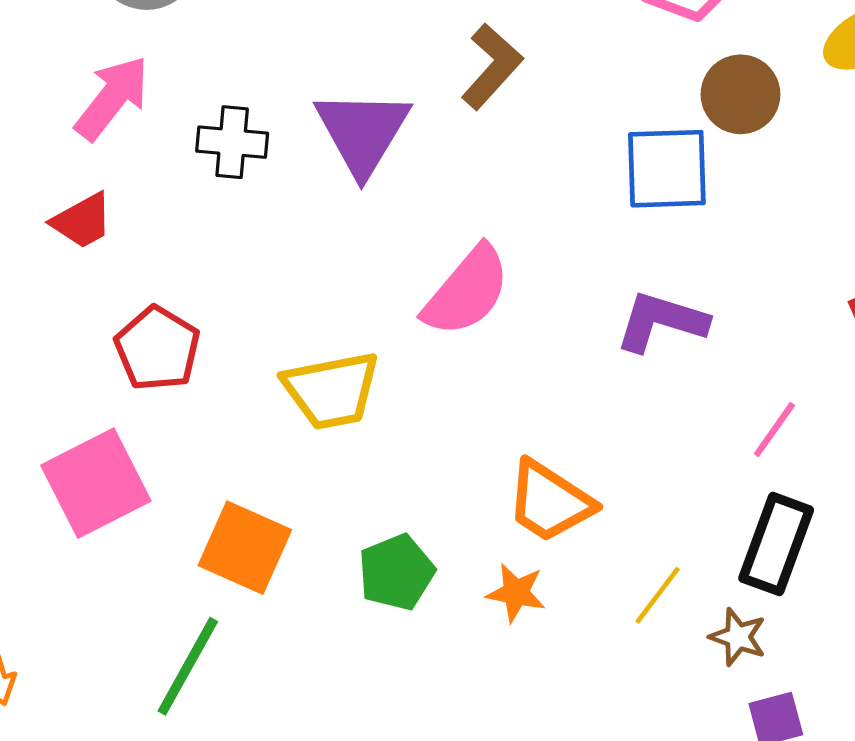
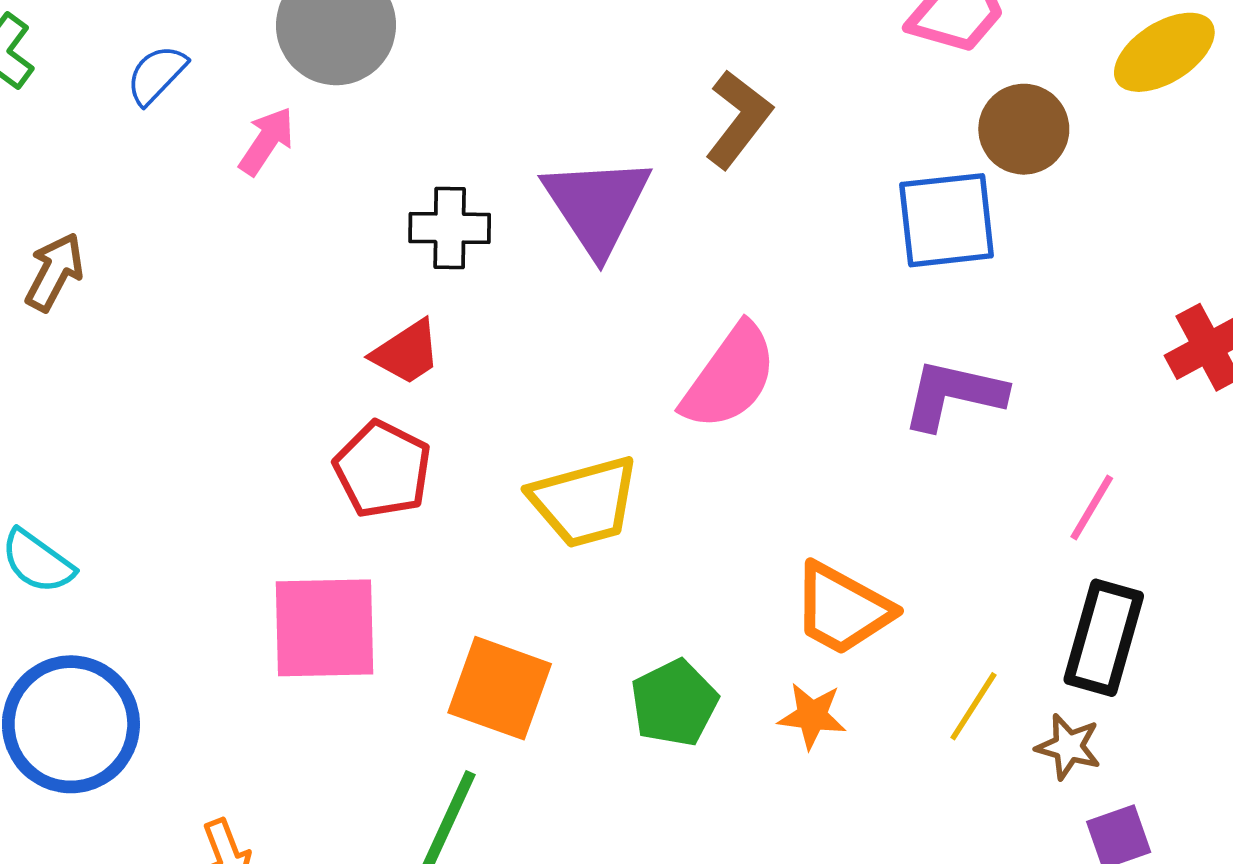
pink arrow: (112, 98) -> (267, 141), moved, size x0.7
red trapezoid: (82, 221) -> (406, 352), moved
pink square: (96, 483) -> (324, 628), turned 30

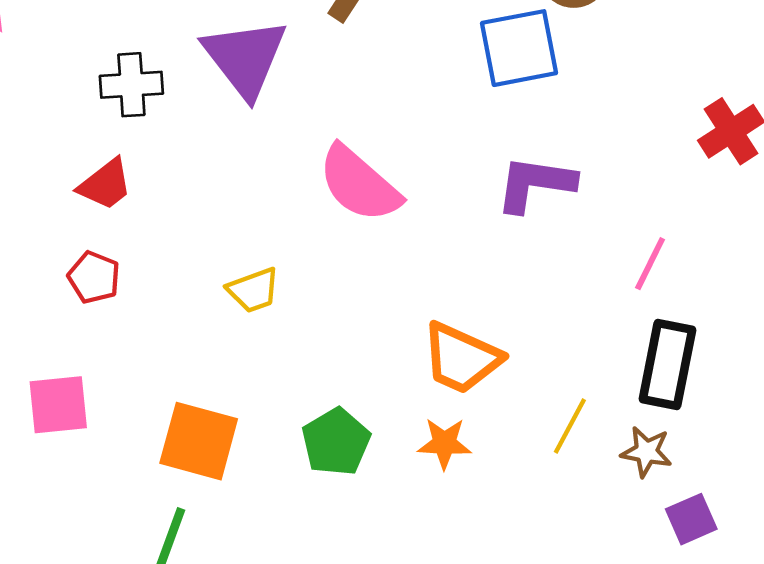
pink semicircle: (730, 377) -> (359, 184), turned 100
red pentagon: (383, 469) -> (94, 277), size x0.7
yellow trapezoid: (584, 502) -> (253, 290), size x0.6
pink square: (324, 628) -> (58, 405), size x0.7

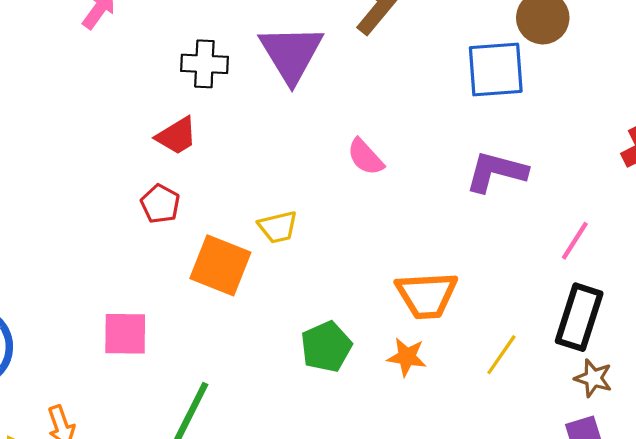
pink semicircle: (359, 184) -> (365, 157), size x0.6
orange trapezoid: (461, 358) -> (427, 295), turned -34
pink square: (58, 405) -> (125, 334), moved
orange square: (199, 441) -> (220, 265), moved
brown star: (646, 452) -> (593, 378), moved

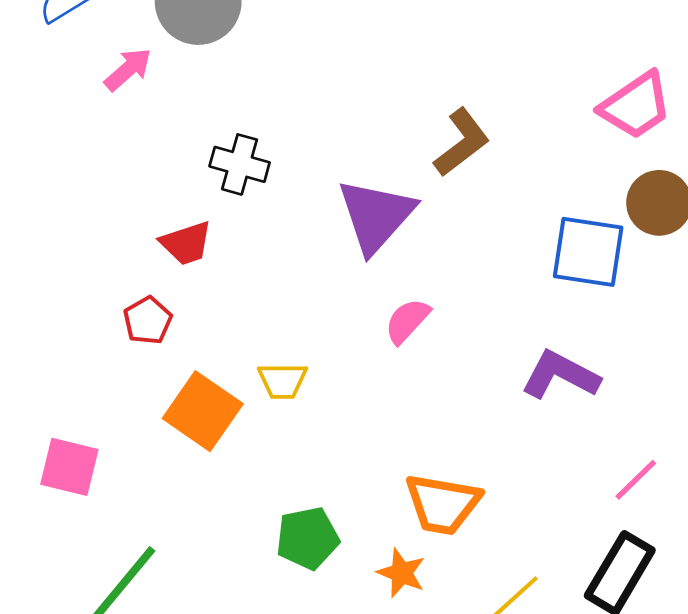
purple triangle: (291, 54) -> (376, 216), moved
pink semicircle: (365, 157) -> (407, 321), turned 72

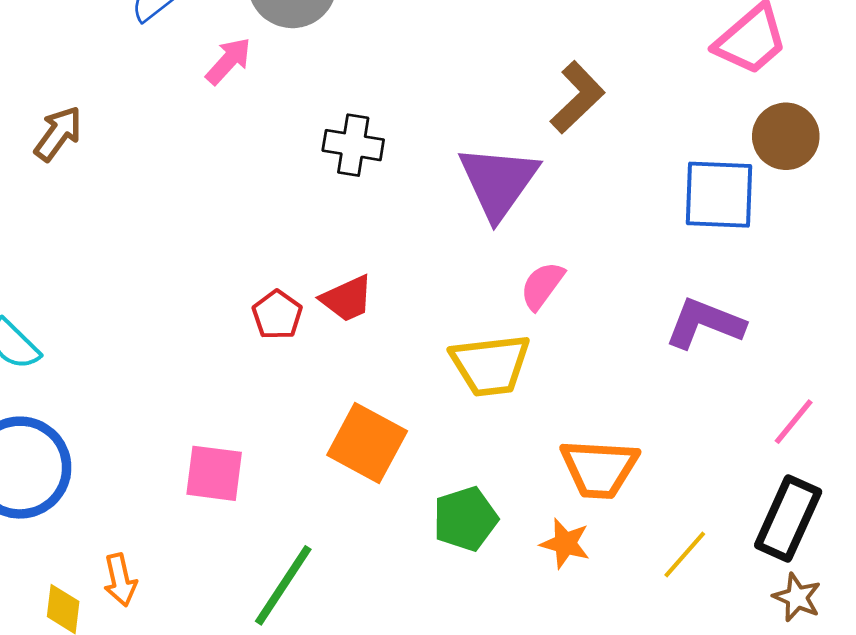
red trapezoid: (186, 243) -> (347, 299), moved
yellow trapezoid: (282, 381) -> (490, 365), moved, size x1.6
orange square: (203, 411) -> (367, 443), moved

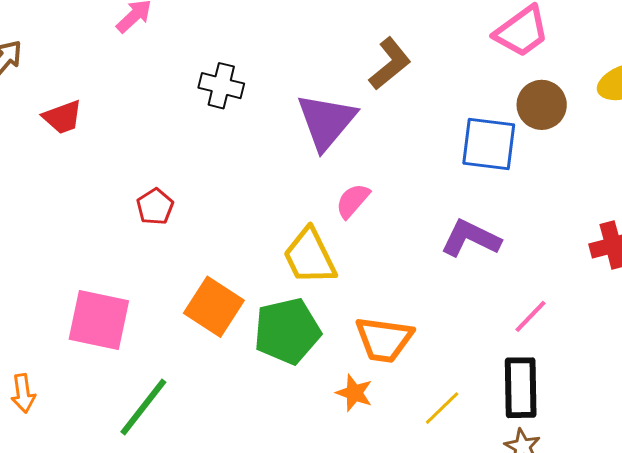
red trapezoid: (347, 299) -> (62, 117), moved
yellow trapezoid: (490, 365) -> (310, 256), turned 66
pink square: (214, 473) -> (99, 320), size x1.4
green pentagon: (465, 519) -> (287, 331), moved, size x1.4
black rectangle: (788, 519) -> (521, 388), turned -30

